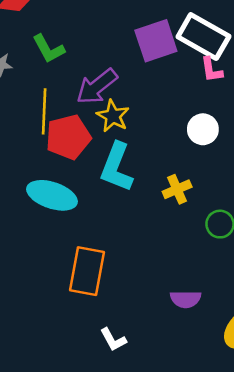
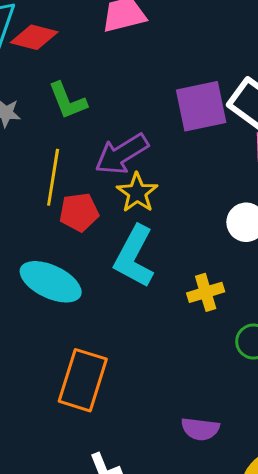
red pentagon: (68, 137) -> (79, 212), size x0.7

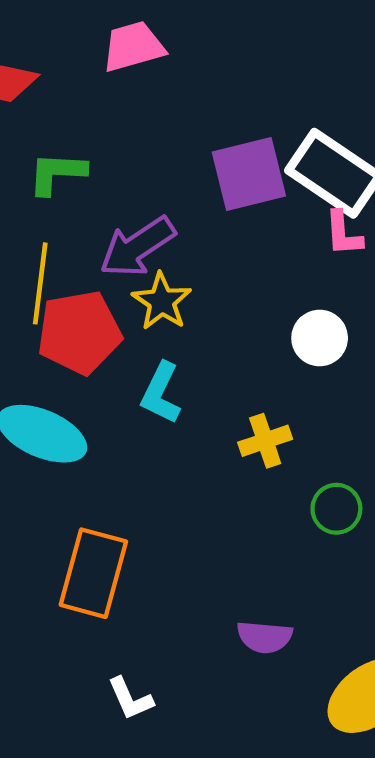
green L-shape: (68, 101) -> (57, 173), turned 117
red pentagon: (79, 212) -> (79, 332), size x1.5
cyan L-shape: (134, 256) -> (161, 393), size x0.7

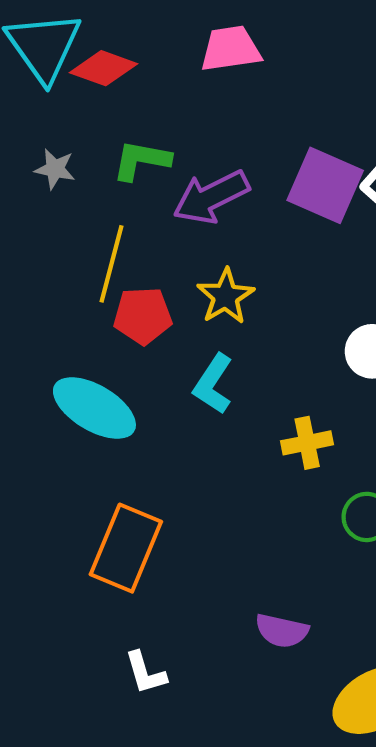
purple square: (249, 174) -> (325, 185), turned 30
purple arrow: (137, 247) -> (211, 197), moved
red pentagon: (79, 332) -> (143, 316), size x0.7

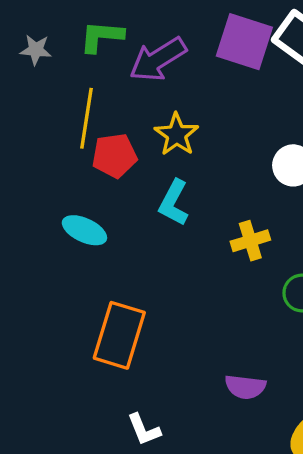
cyan ellipse: (94, 408) -> (84, 230), size x0.7

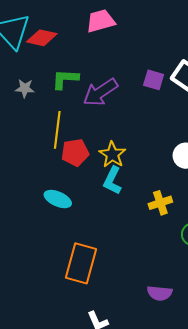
purple square: (244, 42) -> (154, 80), size x0.6
yellow star: (177, 134) -> (112, 154), moved

